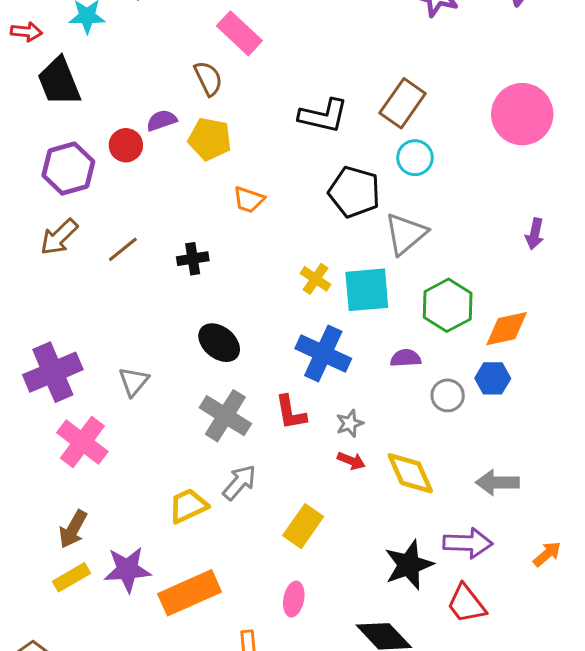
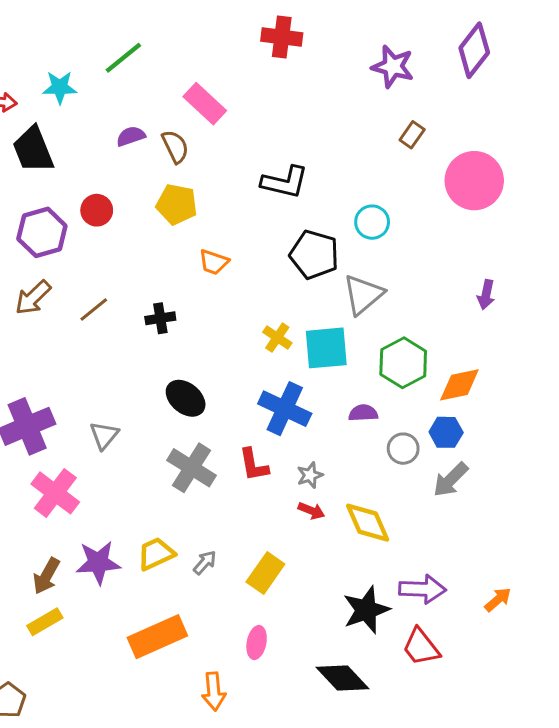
brown rectangle: (403, 103) -> (412, 135), moved, size x0.6
purple semicircle: (162, 120) -> (131, 136), moved
gray arrow: (239, 482) -> (205, 563), moved, size x0.7
gray arrow: (497, 482) -> (451, 480), moved, turned -45
purple star: (127, 570) -> (98, 563), moved

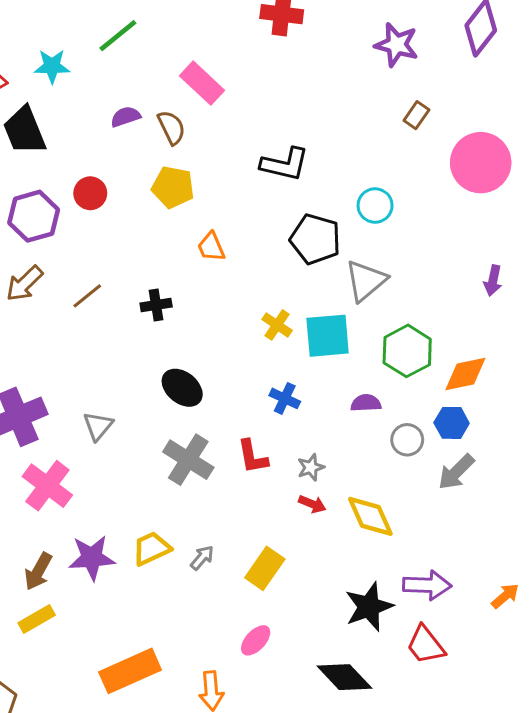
orange trapezoid: (214, 262) -> (211, 247), turned 48
blue cross: (285, 409) -> (285, 398), size x0.6
orange rectangle: (157, 637) -> (130, 671), moved
pink ellipse: (257, 642) -> (256, 640), turned 32

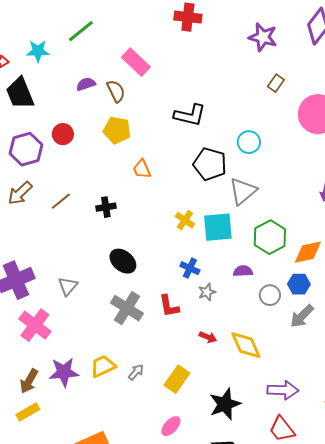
gray star: (311, 467) -> (207, 292), moved
black star: (369, 607) -> (225, 404), moved

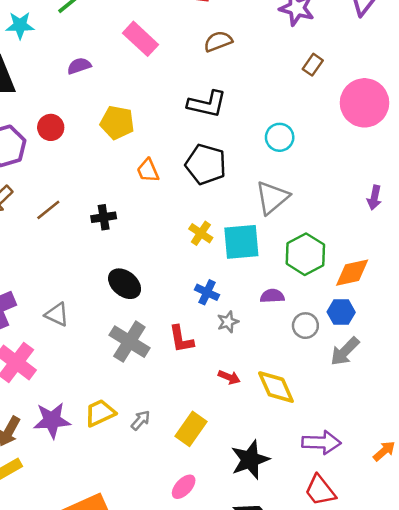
brown semicircle: (116, 91) -> (218, 41), moved, turned -85
black pentagon: (210, 164) -> (206, 164), moved
gray triangle: (68, 286) -> (57, 314), turned -45

